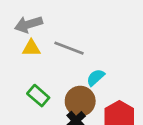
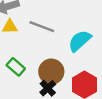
cyan semicircle: (96, 77) -> (80, 41), moved, size x1.5

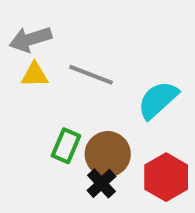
green rectangle: (16, 67) -> (66, 146), moved, turned 72

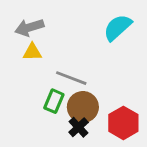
gray line: (91, 75) -> (71, 78), moved
cyan semicircle: (158, 100) -> (118, 27), moved

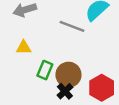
yellow triangle: (32, 52) -> (24, 48), moved
gray line: (71, 78) -> (72, 26), moved

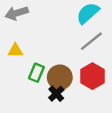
gray line: (72, 26) -> (91, 41), moved, turned -60
red hexagon: (102, 88) -> (92, 76), moved

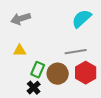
gray line: (91, 41) -> (76, 52), moved, turned 30
black cross: (56, 94) -> (34, 88), moved

